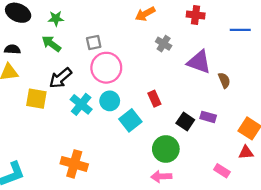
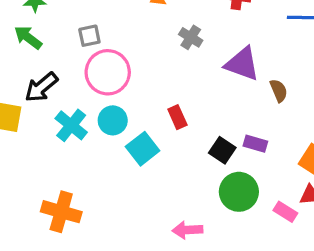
green circle: (166, 149) -> (239, 192), moved
pink rectangle: (222, 171) -> (285, 212), moved

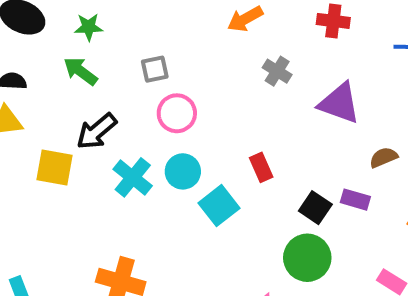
pink circle: (108, 72) -> (177, 113), size x0.7
brown semicircle: (279, 91) -> (384, 157), moved, turned -90
green circle: (239, 192) -> (307, 258), moved

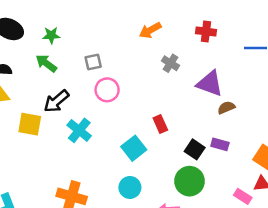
brown semicircle: (384, 157) -> (226, 108), moved
cyan circle: (183, 171) -> (130, 187), moved

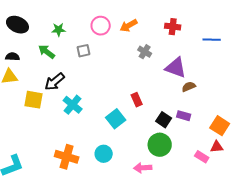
green star: (51, 35) -> (59, 30), moved
pink circle: (107, 90) -> (101, 26), moved
cyan circle: (130, 187) -> (104, 154), moved

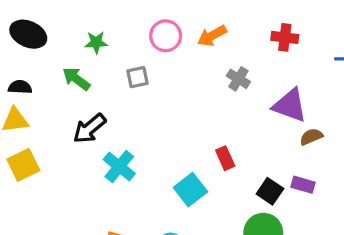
yellow square: (34, 100) -> (23, 165), moved, turned -36

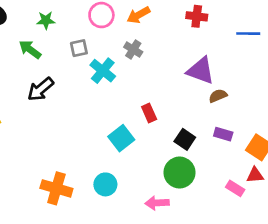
gray cross: (238, 79) -> (133, 49), moved
cyan cross: (119, 166) -> (103, 71), moved
purple rectangle: (303, 185) -> (223, 134), moved

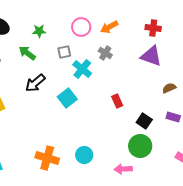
purple triangle: (201, 71) -> (151, 56), moved
cyan square: (121, 138) -> (67, 98), moved

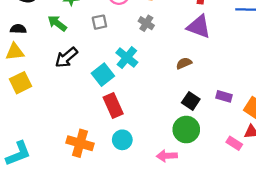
cyan cross: (82, 69) -> (127, 58), moved
brown semicircle: (169, 88) -> (184, 63), moved
red rectangle: (117, 101) -> (113, 106), moved, size x1.5

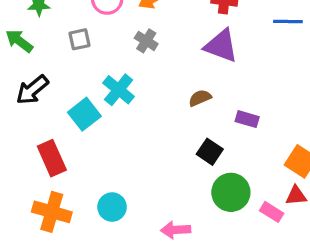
purple rectangle: (224, 96) -> (247, 119), moved
red rectangle: (113, 106) -> (52, 158), moved
green circle: (186, 130) -> (231, 192), moved

